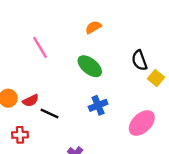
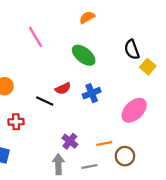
red semicircle: (31, 101) -> (63, 88), moved

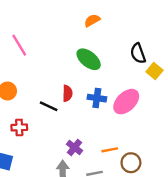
pink line: (36, 37) -> (19, 45), moved
red semicircle: (63, 88) -> (67, 93), turned -63
blue cross: (92, 93) -> (97, 98), turned 30
pink ellipse: (134, 110) -> (126, 102), moved

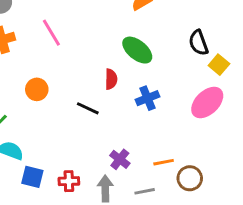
red semicircle: (67, 93) -> (111, 79), moved
blue cross: (97, 98) -> (148, 98), turned -30
pink ellipse: (126, 102) -> (207, 102), moved
red cross: (19, 127) -> (69, 181), moved

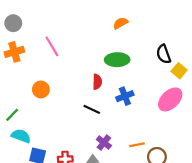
green ellipse: (137, 50) -> (117, 60), turned -40
black line: (88, 108) -> (92, 109), moved

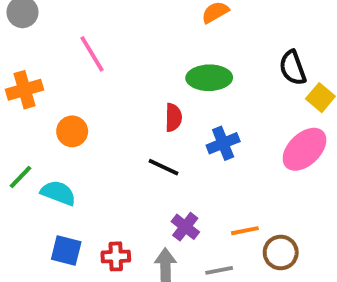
orange cross: (14, 52) -> (24, 90), moved
cyan semicircle: (21, 136) -> (58, 193), moved

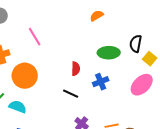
black semicircle: (293, 68) -> (136, 44), turned 30
green ellipse: (209, 78) -> (109, 53), moved
orange circle: (72, 131) -> (25, 76), size x1.6

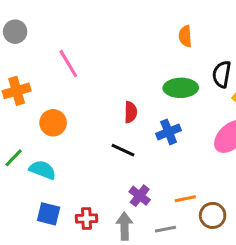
orange semicircle: (97, 16) -> (185, 36), moved, turned -64
orange circle: (25, 76) -> (53, 123), size x0.7

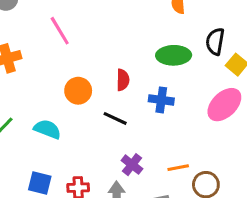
orange circle: (53, 123) -> (78, 91), moved
blue cross: (169, 132) -> (161, 100), turned 30
cyan semicircle: (42, 170) -> (47, 129), moved

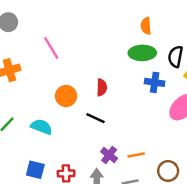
green ellipse: (174, 55) -> (142, 53), moved
blue cross: (161, 100) -> (155, 82), moved
orange line: (178, 168) -> (136, 155), moved

